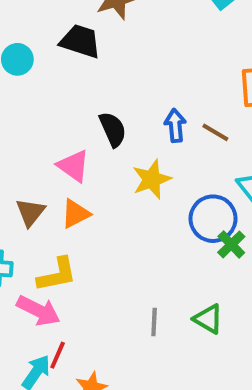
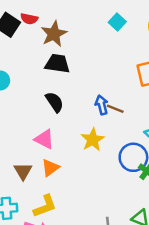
black trapezoid: (80, 41) -> (57, 64), moved
black semicircle: (113, 129) -> (55, 102), moved
brown line: (215, 132) -> (115, 109), moved

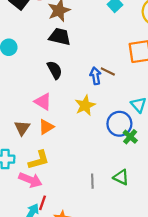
brown line: (115, 109) -> (108, 72), moved

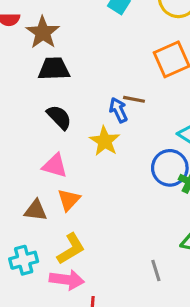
yellow star: (85, 105) -> (105, 141), moved
brown triangle: (22, 128) -> (36, 210), turned -42
gray line: (92, 181) -> (156, 271), moved

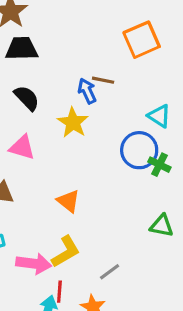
orange triangle: (69, 200) -> (68, 201), moved, turned -35
yellow L-shape: (71, 249) -> (66, 252), moved
gray line: (156, 271) -> (110, 272), moved, turned 70

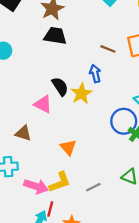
brown line: (103, 80) -> (108, 49), moved
black semicircle: (27, 98) -> (60, 86), moved
gray line: (110, 272) -> (93, 187), moved

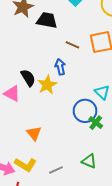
black trapezoid: (55, 36) -> (47, 20), moved
yellow L-shape: (60, 182) -> (25, 165), turned 50

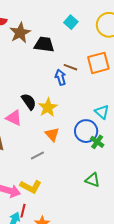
blue arrow: (60, 67) -> (61, 77), moved
orange triangle: (34, 133) -> (52, 134), moved
gray line: (56, 170) -> (37, 156), moved

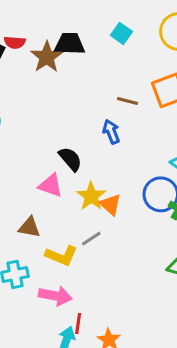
black trapezoid: (44, 44) -> (70, 44), moved
blue arrow: (61, 77) -> (111, 132), moved
yellow star: (48, 107) -> (91, 196), moved
yellow L-shape: (31, 187) -> (61, 256), moved

